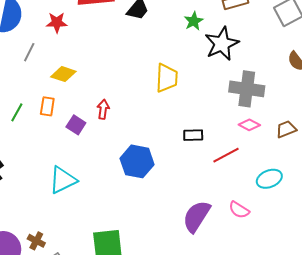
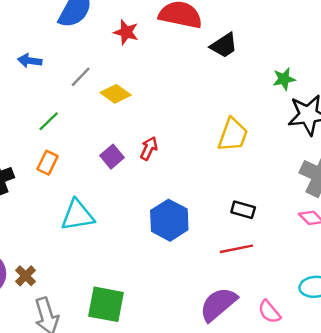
gray line: (29, 52) -> (81, 77), moved
orange rectangle: (47, 106) -> (48, 163), moved
red line: (226, 155) -> (236, 249), moved

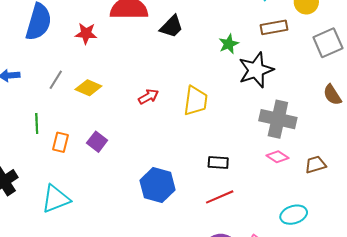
green line: (49, 121) -> (37, 123), turned -36
red arrow: (149, 148) -> (148, 97), moved, turned 48
orange rectangle: (48, 163) -> (61, 142), moved
cyan triangle: (77, 215) -> (56, 199), moved

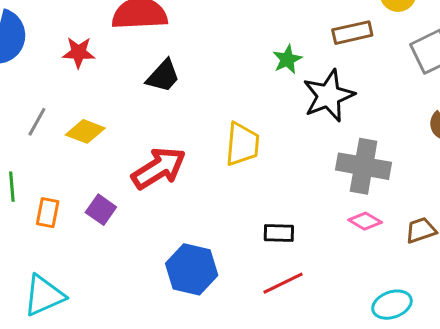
black trapezoid: (171, 27) -> (163, 76), moved
red arrow: (148, 97) -> (159, 168), moved, size x1.8

